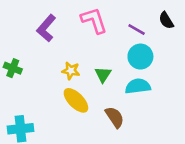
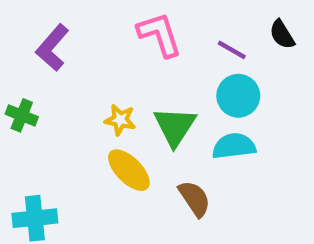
purple L-shape: (46, 28) -> (52, 48), moved
green triangle: (103, 75) -> (175, 126), size x1.5

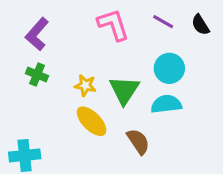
purple line: (232, 50) -> (163, 22), moved
green cross: (22, 115) -> (37, 75), moved

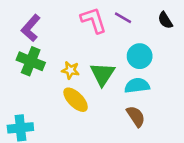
purple line: (163, 22) -> (123, 18), moved
green cross: (37, 75) -> (31, 61), size x1.5
brown semicircle: (138, 141) -> (136, 116), moved

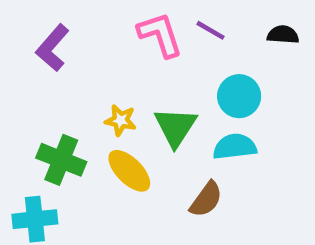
black semicircle: (165, 20) -> (283, 35), turned 126
green cross: (31, 61) -> (61, 160), moved
brown semicircle: (136, 116) -> (206, 199), moved, turned 70

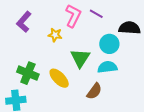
pink L-shape: (160, 35) -> (73, 16), turned 45
black semicircle: (283, 35) -> (130, 28), moved, size x1.5
yellow star: (121, 120) -> (55, 35), moved

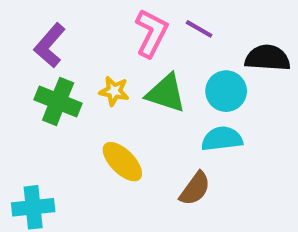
yellow star: (55, 35) -> (114, 91), moved
green triangle: (80, 58) -> (166, 93), moved, turned -45
green cross: (28, 73) -> (58, 101), moved

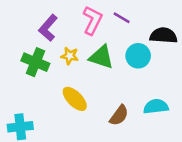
purple L-shape: (50, 45) -> (48, 28), moved
cyan semicircle: (222, 139) -> (156, 106), moved

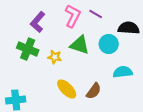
yellow star: (70, 56) -> (55, 57), moved
yellow ellipse: (75, 99) -> (67, 89), moved
cyan semicircle: (156, 106) -> (123, 72), moved

